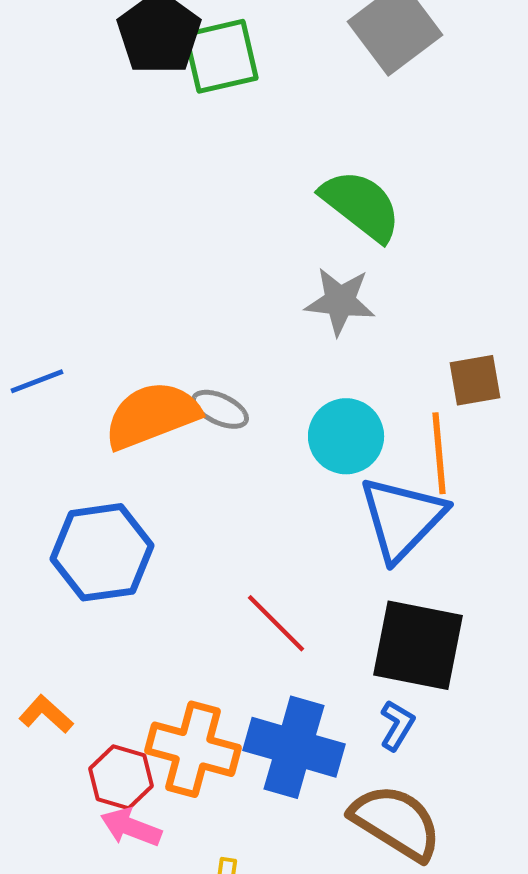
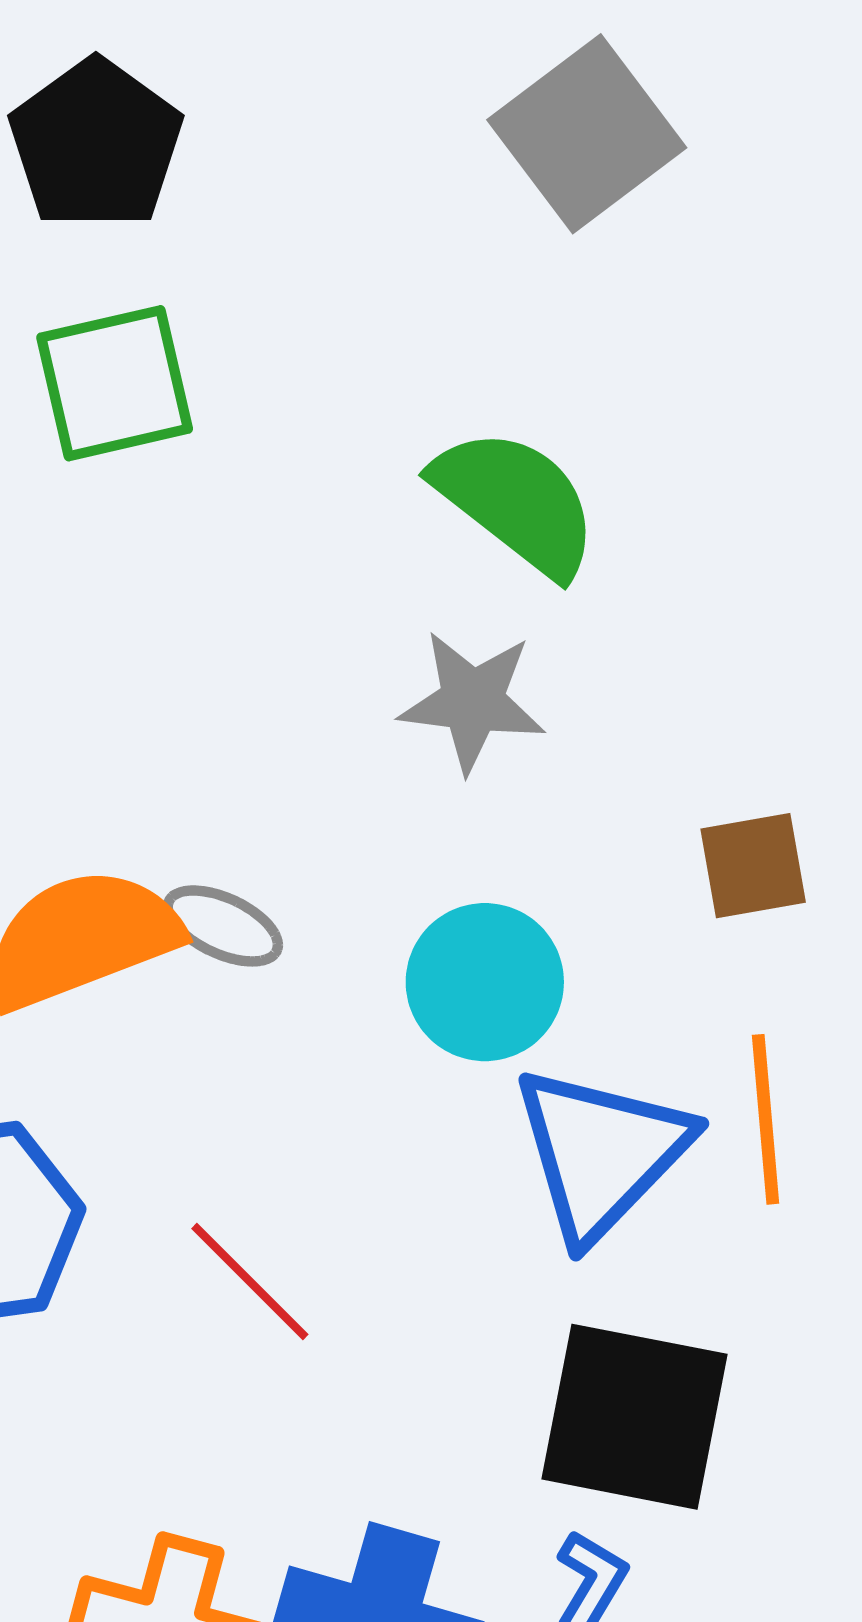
green square: (221, 56) -> (115, 383), moved
orange line: (439, 453) -> (766, 1119), moved
red line: (276, 623) -> (250, 1282), moved

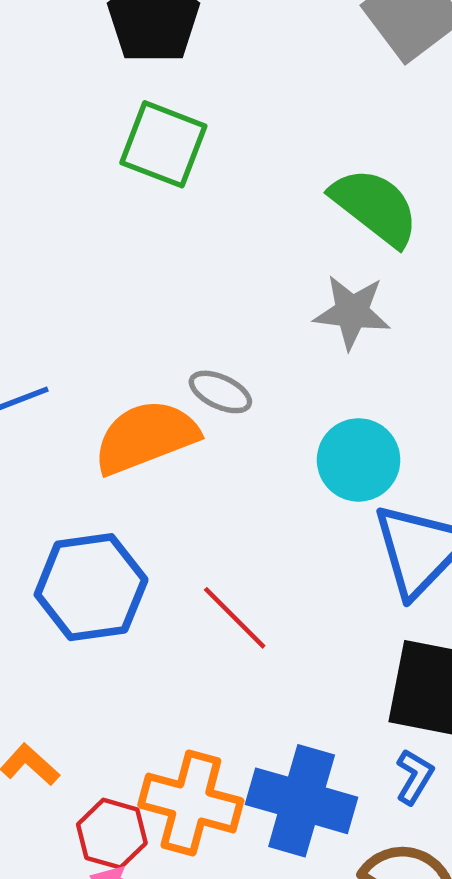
green square: (115, 383) -> (163, 144), turned 34
gray ellipse: (223, 926) -> (220, 392), moved

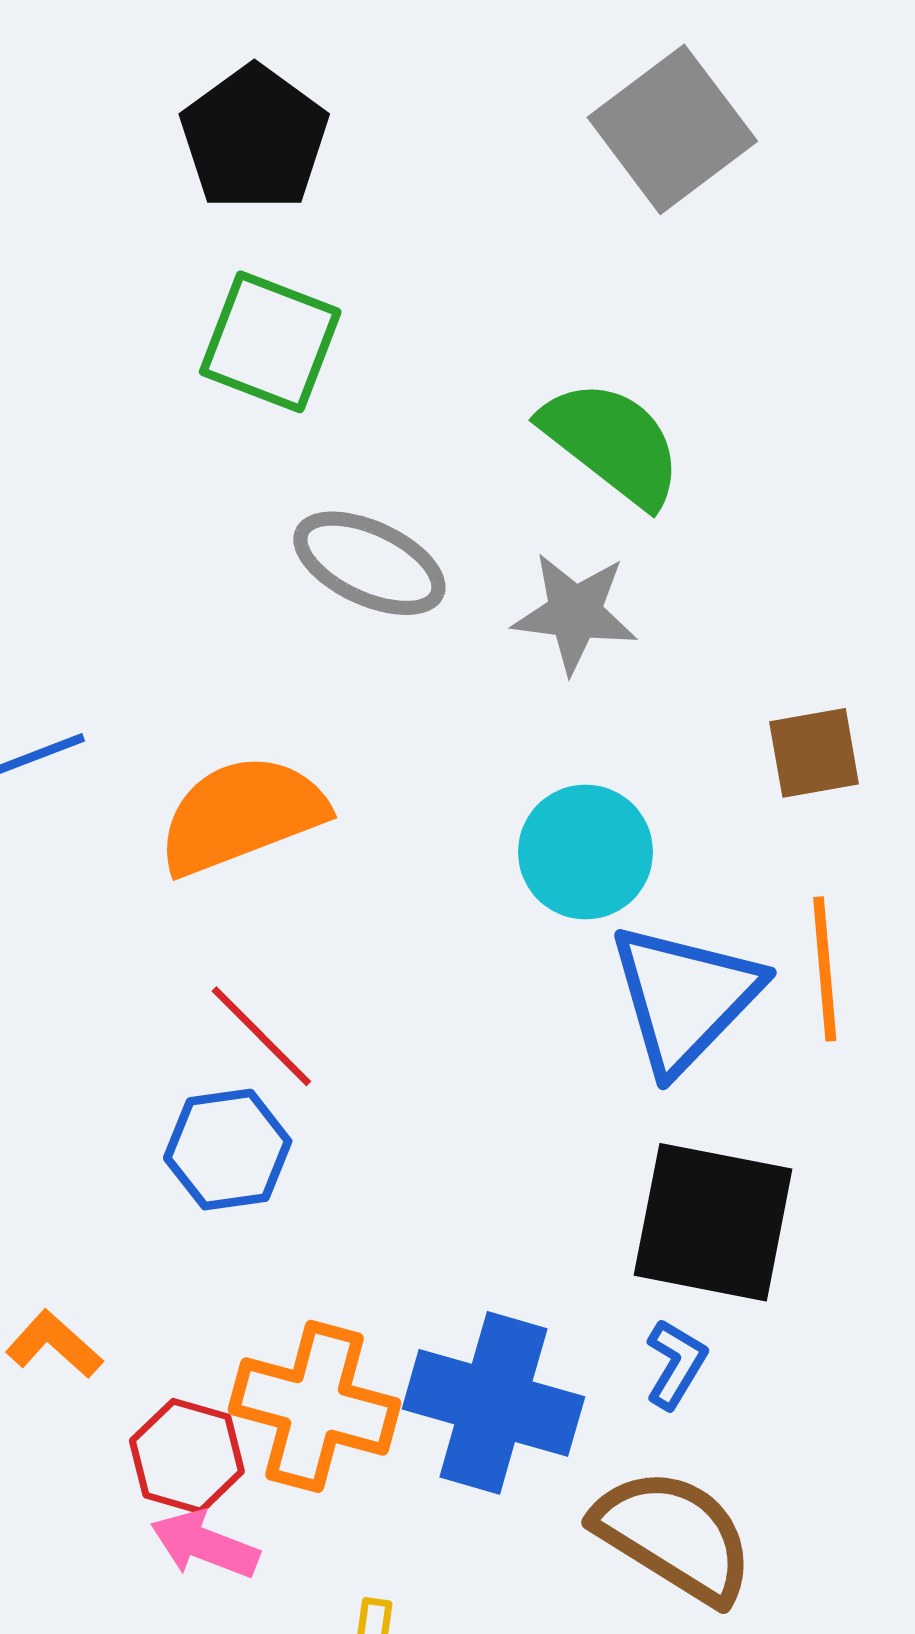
gray ellipse: (220, 392) -> (369, 563), moved, size x1.5
blue hexagon: (91, 587) -> (228, 1150), moved, size x0.7
red line: (235, 618) -> (261, 1036), moved

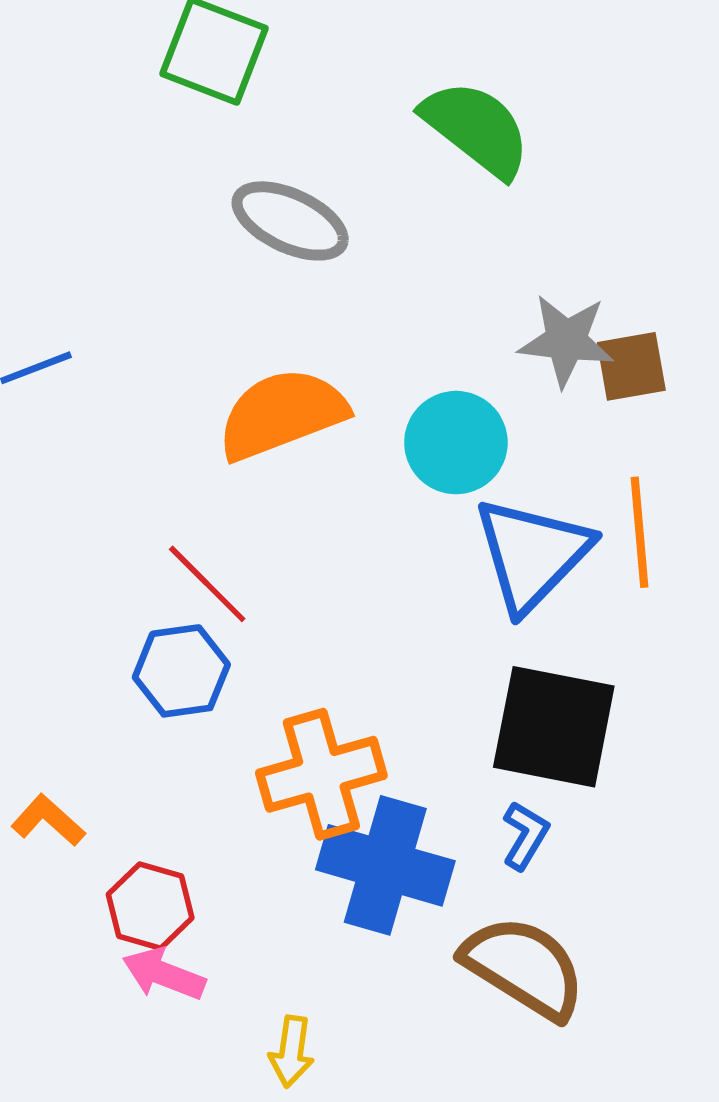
gray star: (575, 613) -> (566, 341), moved
orange semicircle: (242, 815) -> (282, 414), moved
orange cross: (315, 1406) -> (321, 774), moved, turned -31

